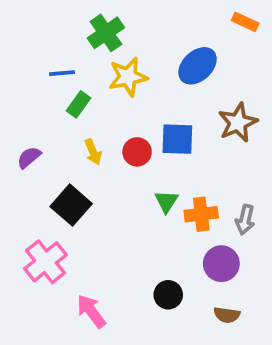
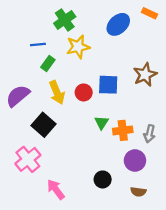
blue ellipse: (198, 66) -> (118, 24), moved
yellow arrow: (93, 152) -> (57, 92), size x1.5
purple semicircle: (29, 157) -> (18, 96), size x1.6

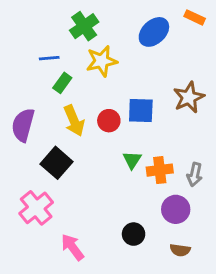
purple semicircle: (18, 96) -> (23, 125), turned -35

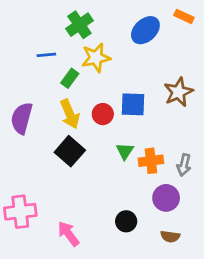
green rectangle: (62, 83) -> (70, 78), moved
black square: (57, 163) -> (70, 151), moved
pink cross: (36, 208) -> (20, 212), moved, turned 32

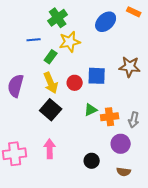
brown star: (178, 92) -> (130, 67), turned 30
green triangle: (125, 151) -> (91, 110), turned 32
pink arrow: (68, 234) -> (50, 149), moved, turned 36

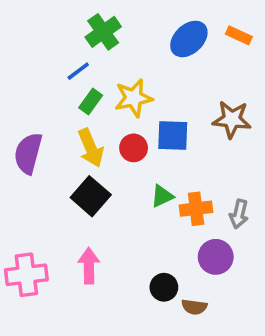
orange rectangle: (134, 12) -> (239, 35), moved
blue line: (34, 40) -> (78, 71), moved, turned -32
yellow star: (70, 42) -> (134, 98), moved
brown semicircle: (124, 172) -> (194, 307), moved

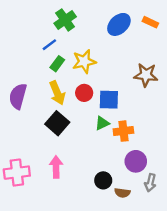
blue square: (173, 135) -> (109, 100), moved
gray arrow: (239, 214) -> (150, 183), moved

